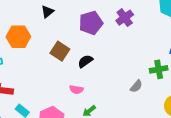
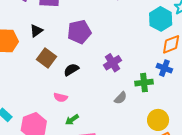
black triangle: (47, 12) -> (36, 31), moved
purple cross: (125, 18) -> (113, 63), moved

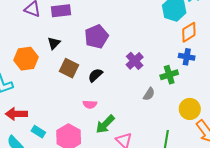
green arrow: (72, 120) -> (105, 124), size x1.5

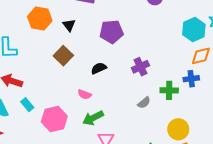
black triangle: (54, 43) -> (69, 25), turned -40
blue cross: (187, 57) -> (191, 79), turned -35
orange hexagon: (26, 59) -> (40, 19), moved
brown square: (69, 68) -> (63, 56), moved

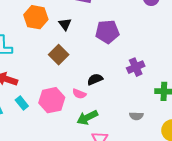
black semicircle: (99, 68) -> (95, 79), moved
gray semicircle: (144, 103) -> (136, 116), moved, turned 40
pink hexagon: (54, 119) -> (52, 100), moved

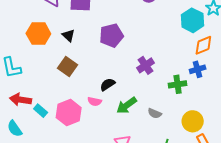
cyan rectangle: (22, 103) -> (41, 111), moved
gray semicircle: (136, 116) -> (155, 113), turned 32
green arrow: (87, 118) -> (127, 105), moved

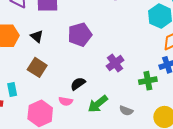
cyan rectangle: (41, 111) -> (12, 90), moved, turned 40

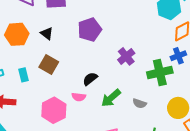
green cross: (148, 81) -> (160, 72), size x1.4
cyan rectangle: (12, 90) -> (23, 75), moved

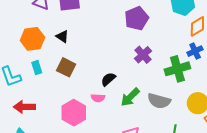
purple pentagon: (90, 30) -> (137, 18), moved
cyan rectangle: (23, 75) -> (37, 68), moved
gray semicircle: (140, 103) -> (159, 101), size x1.6

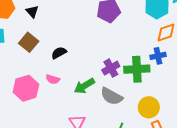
purple cross: (143, 55) -> (111, 68), moved
black semicircle: (108, 79) -> (59, 53), moved

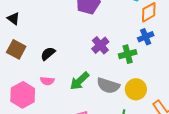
purple cross: (111, 68) -> (100, 45), moved
green cross: (137, 69) -> (128, 54), size x0.7
yellow circle: (149, 107) -> (136, 89), moved

